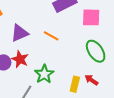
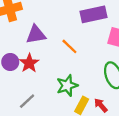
green star: (44, 74) -> (67, 86), moved

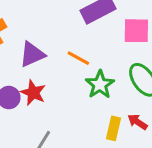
green star: (67, 86) -> (100, 85), moved

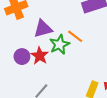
green star: (100, 85) -> (59, 44), moved

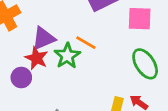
red star: (40, 56) -> (36, 58), moved

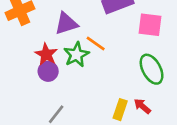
purple triangle: (44, 38) -> (66, 24), moved
purple circle: (21, 77) -> (48, 71), moved

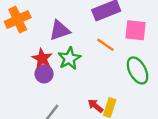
orange line: (96, 44) -> (105, 45), moved
red arrow: (142, 106) -> (95, 106), moved

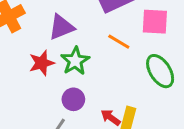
red star: (42, 59) -> (42, 63), turned 30
purple circle: (44, 74) -> (73, 99), moved

